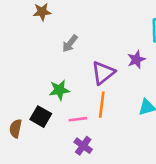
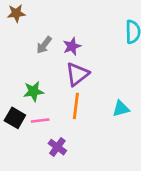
purple star: (136, 59) -> (72, 46), moved
pink line: (78, 119) -> (40, 121), moved

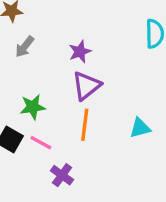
gray arrow: (44, 45) -> (25, 47), moved
pink line: (40, 121) -> (41, 143), turned 36

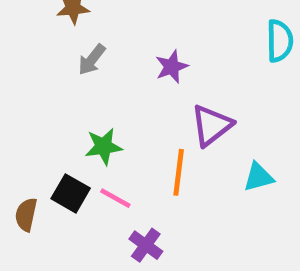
purple triangle: (86, 86) -> (212, 125), moved

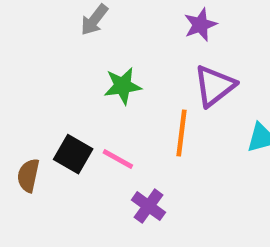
purple star: (172, 67) -> (200, 25), moved
green star: (104, 146) -> (123, 86), moved

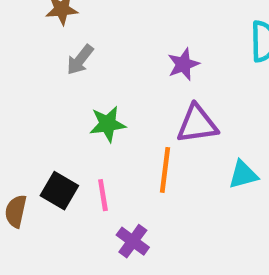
purple triangle: (215, 86) -> (197, 124), turned 30
pink line: (118, 159) -> (103, 195), turned 52

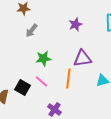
purple star: (183, 64) -> (75, 24), moved
pink line: (103, 195) -> (41, 81), moved, turned -40

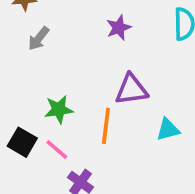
green star: (43, 58) -> (59, 109), moved
pink line: (41, 81) -> (57, 150), moved

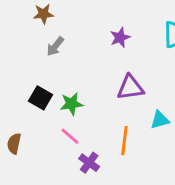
orange line: (106, 126) -> (124, 141), moved
black square: (22, 142) -> (41, 98), moved

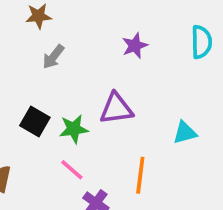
purple triangle: (130, 88) -> (116, 109), moved
cyan triangle: (160, 120) -> (185, 133), moved

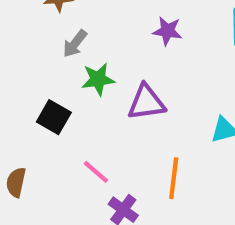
purple star: (135, 46) -> (167, 31), turned 30
green star: (74, 129) -> (98, 79), moved

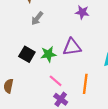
green star: (98, 79) -> (48, 54), moved
pink line: (96, 172) -> (56, 81), moved

